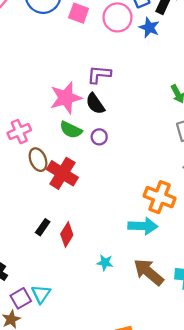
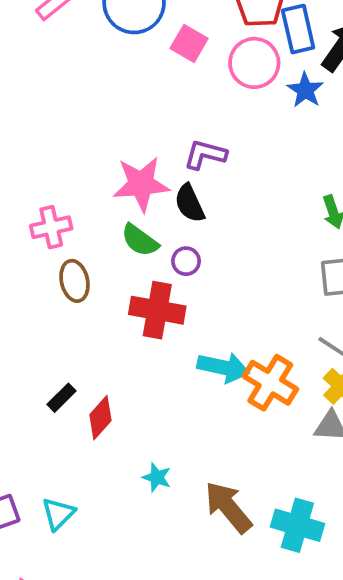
red cross: (62, 173) -> (157, 310), moved, turned -32
cyan arrow: (143, 226) -> (223, 367), moved
cyan triangle: (41, 294) -> (58, 514), moved

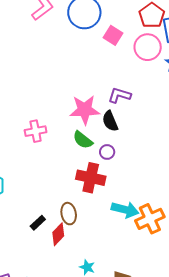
brown ellipse: (74, 281) -> (69, 214), moved
orange cross: (270, 383) -> (150, 219), turned 32

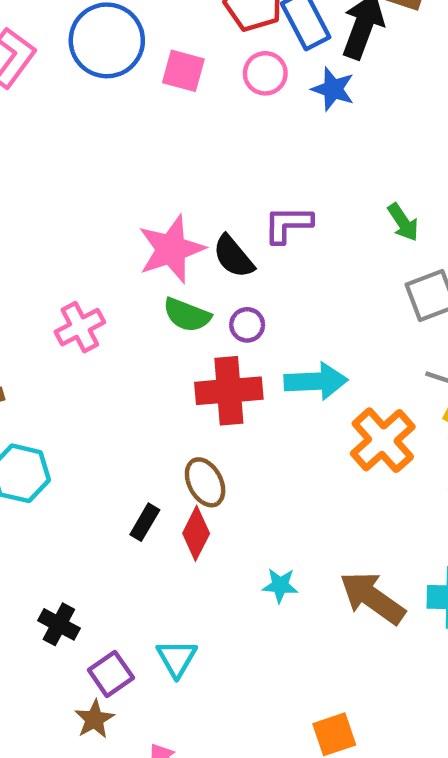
pink circle: (148, 47) -> (265, 73), size x0.7
purple L-shape: (119, 95) -> (288, 224), moved
cyan arrow: (125, 210) -> (316, 381), moved

